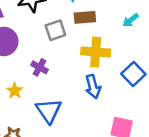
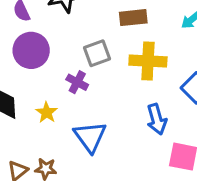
gray square: (55, 30) -> (97, 53), moved
blue arrow: (93, 87) -> (157, 119), moved

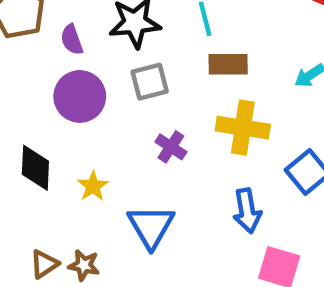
gray square: (97, 53) -> (150, 82), moved
purple cross: (77, 82) -> (171, 147), moved

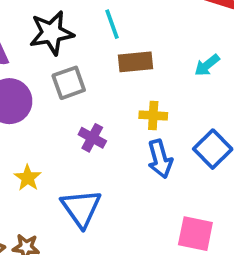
yellow cross: (243, 128) -> (153, 115), size x0.6
blue arrow: (247, 211) -> (160, 159), moved

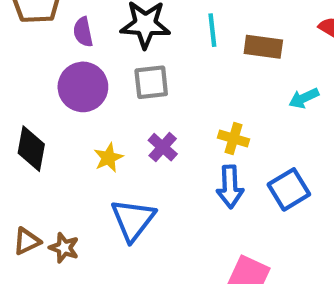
brown rectangle: (136, 62) -> (263, 47), moved
yellow star: (28, 178) -> (108, 158), moved

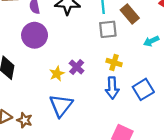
brown rectangle: (263, 47) -> (130, 14), turned 42
gray square: (151, 82) -> (108, 29), moved
yellow star: (108, 158) -> (57, 74), moved

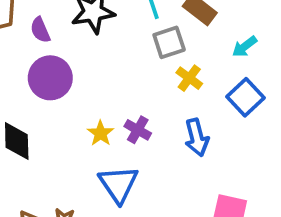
yellow cross: (114, 62) -> (189, 78), moved, turned 32
purple cross: (77, 67) -> (138, 130), moved
blue square: (143, 89) -> (245, 97), moved

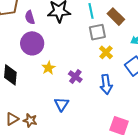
yellow star: (100, 133) -> (49, 68), moved
blue triangle: (118, 184) -> (62, 104), size x0.7

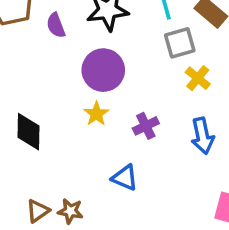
purple circle: (32, 43) -> (103, 70), moved
purple cross: (75, 77) -> (146, 126), turned 32
blue triangle: (62, 104) -> (125, 178), turned -35

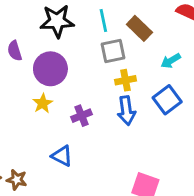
purple semicircle: (56, 25) -> (15, 51), moved
yellow cross: (198, 78) -> (126, 80), turned 36
blue arrow: (202, 136) -> (126, 111), moved

